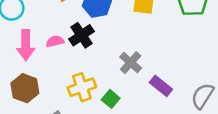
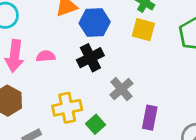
black cross: (82, 35) -> (90, 58), moved
purple rectangle: (161, 86) -> (150, 118), turned 55

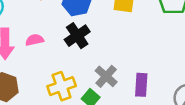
gray cross: (121, 89) -> (106, 76), moved

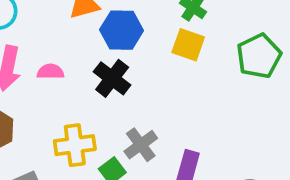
black cross: (77, 36) -> (112, 78), turned -30

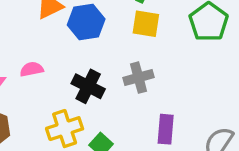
black cross: (112, 78) -> (88, 86), moved
gray cross: (141, 145) -> (138, 78), moved, turned 32

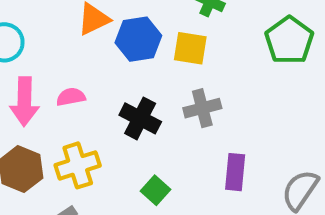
yellow square: (146, 24) -> (190, 48), moved
yellow cross: (65, 129) -> (78, 165), moved

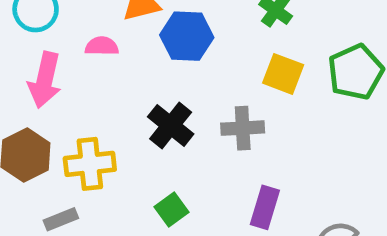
yellow square: (190, 48) -> (283, 74), moved
pink semicircle: (71, 97) -> (102, 46), moved

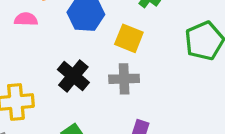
yellow square: (283, 74) -> (129, 38), moved

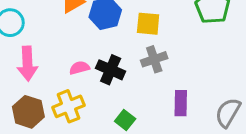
pink semicircle: (26, 19) -> (79, 68), moved

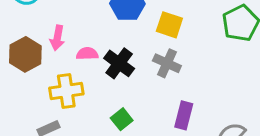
gray cross: (154, 59) -> (167, 63), turned 30
pink arrow: (27, 64) -> (57, 38), moved, size x0.7
brown hexagon: (28, 112) -> (25, 54), moved

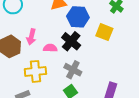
black cross: (119, 63) -> (71, 41), moved
gray cross: (167, 63) -> (73, 70), moved

